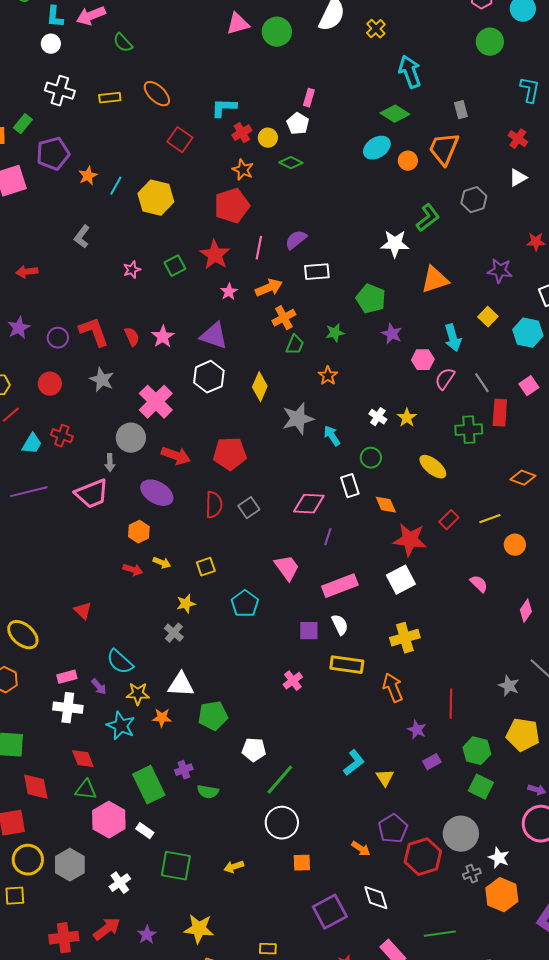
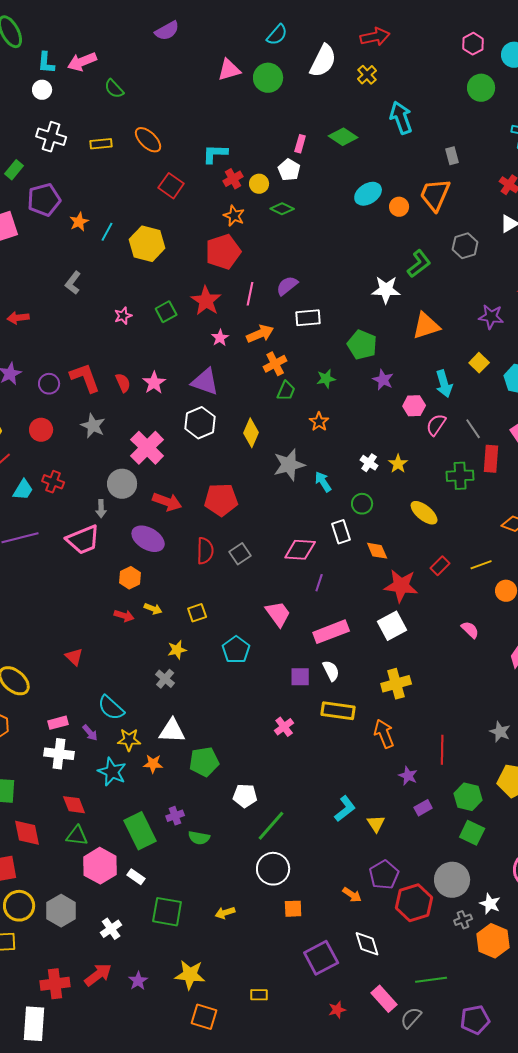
green diamond: (395, 114) -> (343, 137), moved

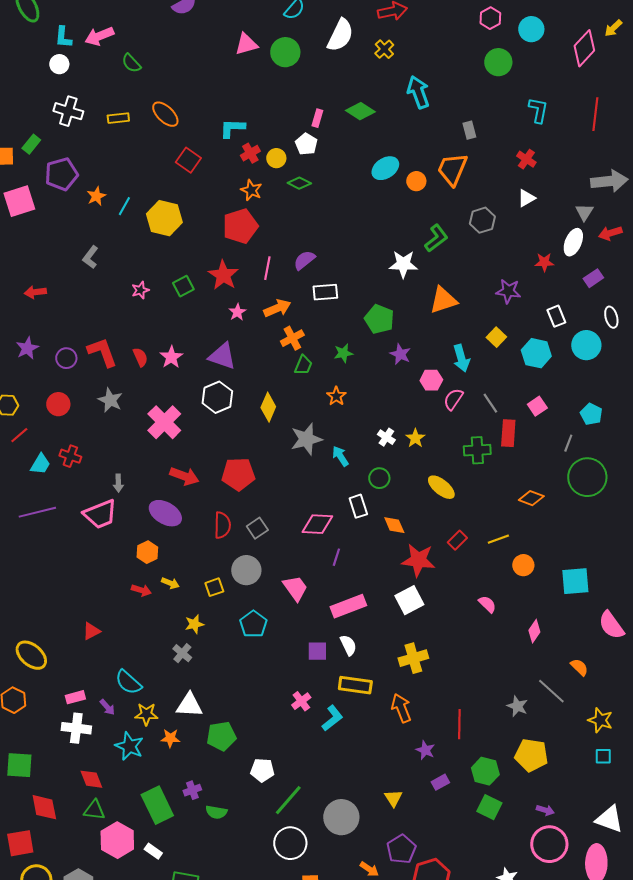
gray circle: (122, 484) -> (246, 570), moved
red triangle: (74, 657) -> (91, 631), turned 48
cyan L-shape: (345, 809) -> (332, 718), moved
gray circle: (452, 880) -> (341, 817), moved

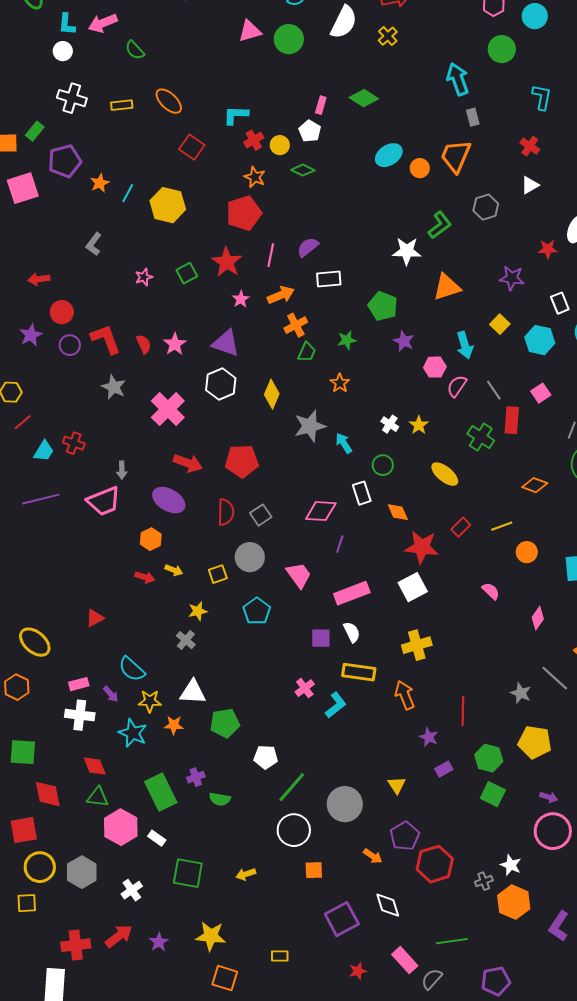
cyan arrow: (418, 92) -> (458, 79), moved
red circle: (58, 404) -> (62, 312), moved
green cross: (477, 450) -> (481, 437), turned 36

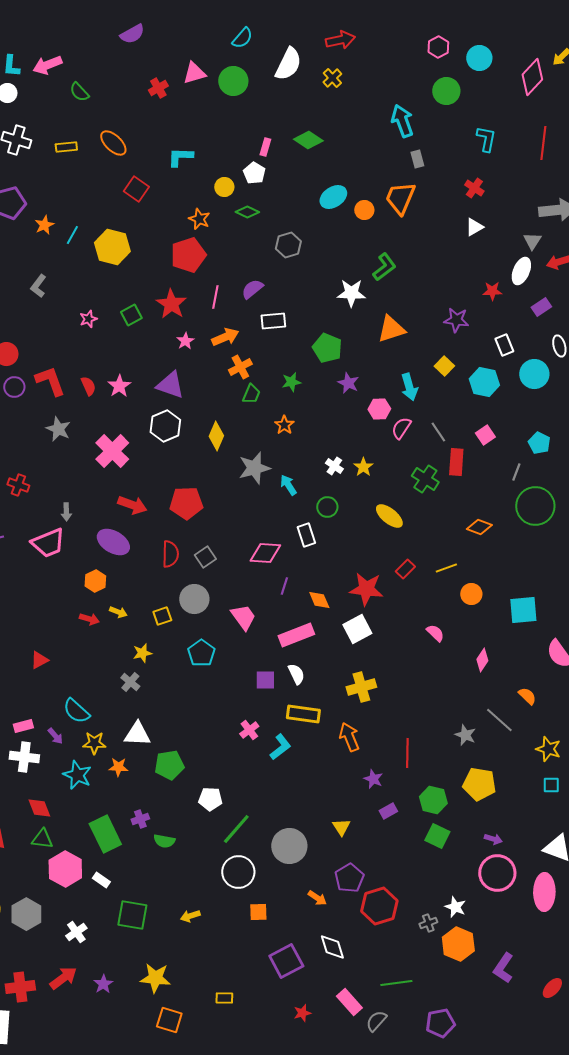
red cross: (254, 140) -> (158, 88), moved
gray hexagon: (486, 207) -> (288, 245), moved
orange diamond: (398, 512) -> (319, 600), moved

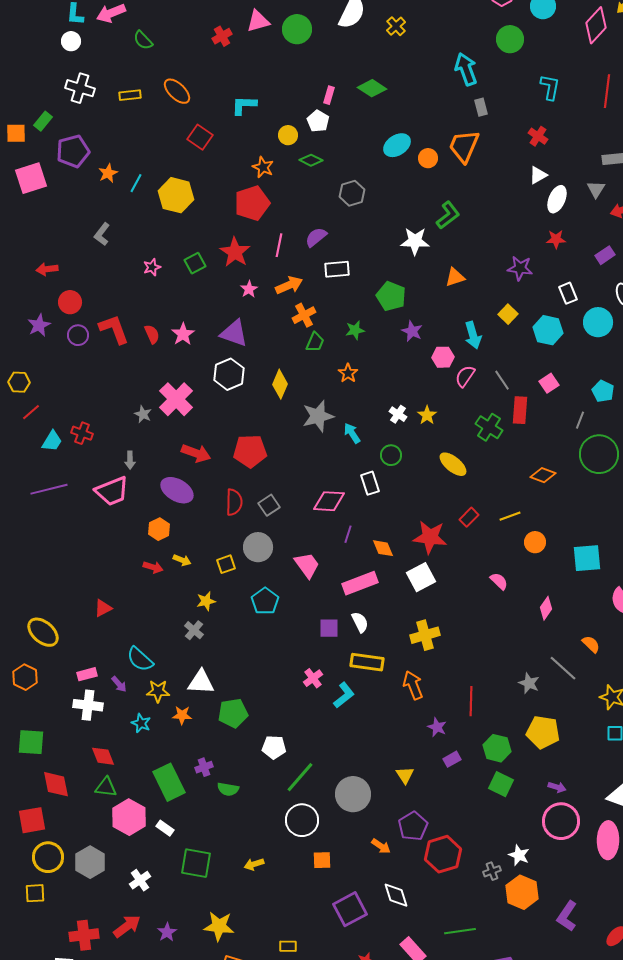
white ellipse: (521, 271) -> (557, 199), moved
orange triangle: (391, 329) -> (455, 277), size x0.7
gray star: (58, 429) -> (143, 414), moved, size x0.7
cyan star: (77, 775) -> (141, 723), size x0.7

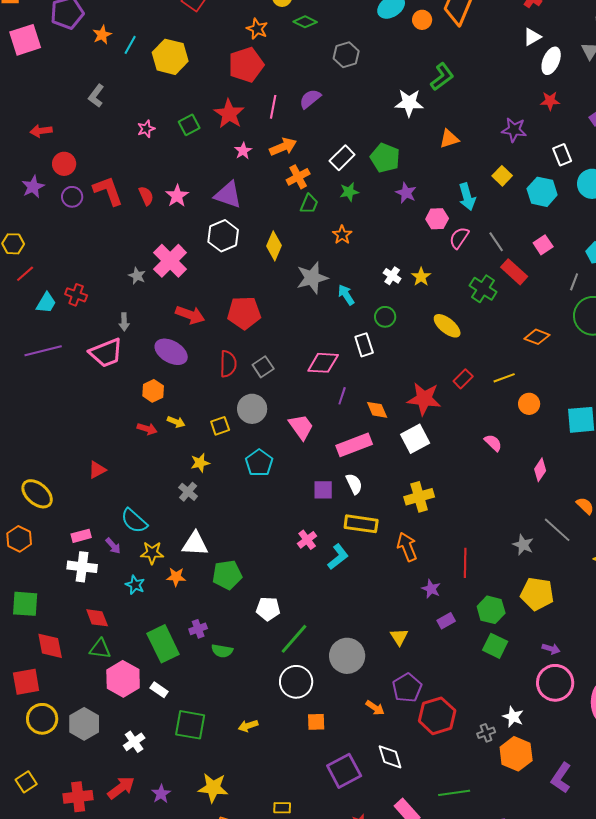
white rectangle: (337, 269) -> (342, 158), moved, turned -40
red rectangle: (520, 410) -> (514, 272), turned -52
yellow square: (35, 893) -> (26, 782), moved, turned -30

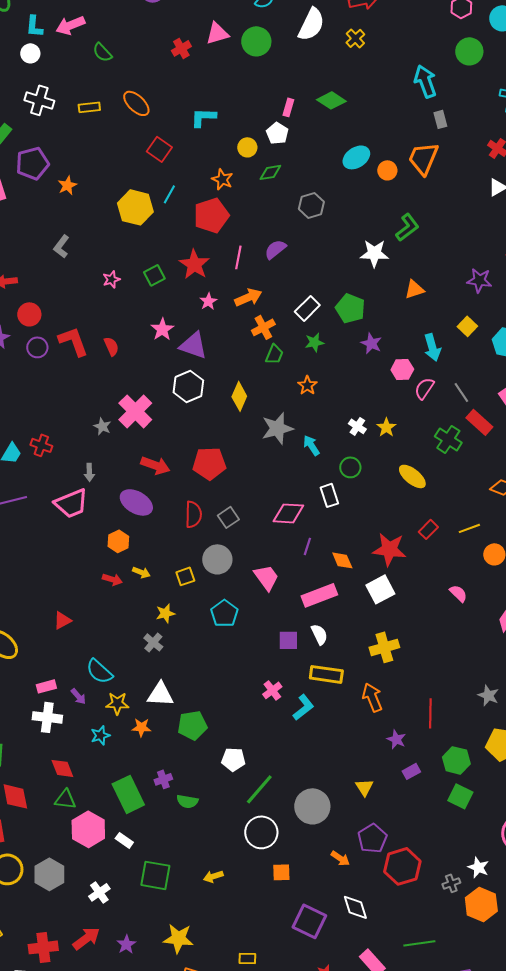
green diamond: (305, 22) -> (270, 172), turned -35
cyan line: (130, 45) -> (169, 194), moved
pink star: (177, 196) -> (162, 329), moved
cyan star: (135, 585) -> (100, 735), turned 30
purple square: (344, 771) -> (309, 921), turned -36

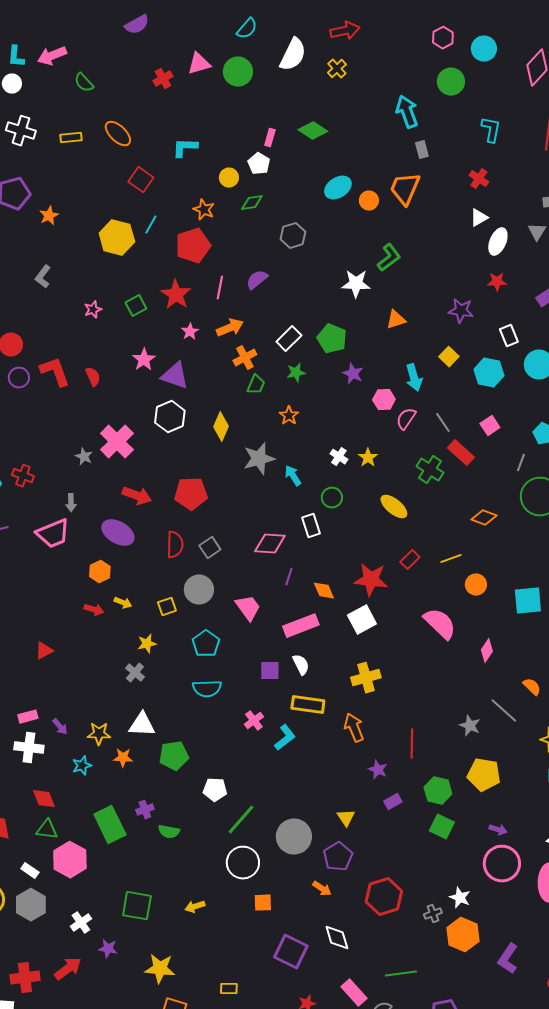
pink semicircle: (458, 593) -> (440, 624), size x1.8
cyan semicircle: (99, 671) -> (207, 689), moved, turned -44
purple pentagon: (372, 838) -> (338, 857), moved
white rectangle: (124, 840) -> (30, 871), moved
purple star: (126, 944) -> (108, 949), moved, turned -30

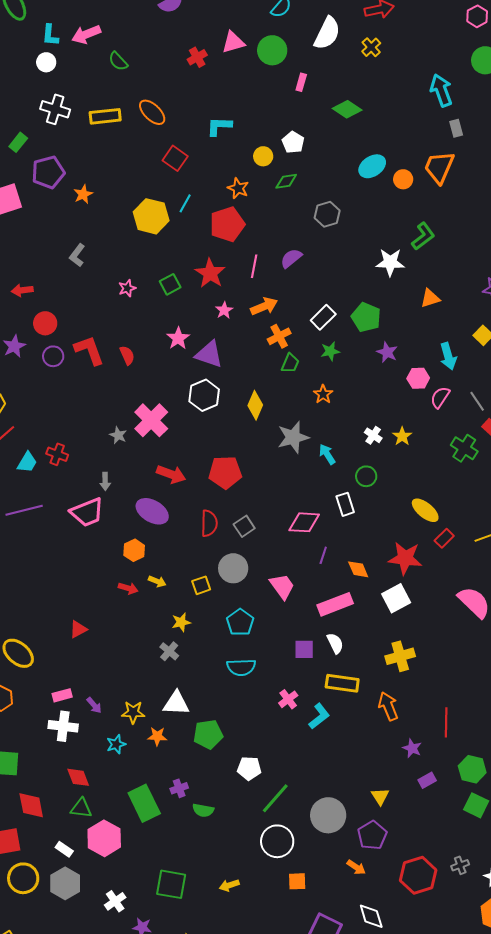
yellow rectangle: (71, 138) -> (105, 116), size x1.4
pink rectangle: (270, 138) -> (301, 82), moved
yellow ellipse: (394, 507) -> (425, 510), moved
gray cross: (433, 914) -> (460, 865), moved

